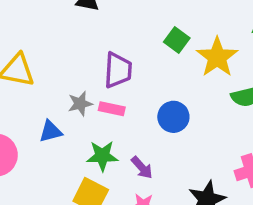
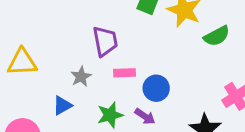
pink rectangle: (112, 109) -> (125, 73), moved
blue circle: (173, 117) -> (156, 88), moved

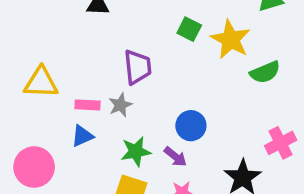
pink rectangle: (125, 73) -> (88, 105), moved
gray star: (81, 77) -> (120, 105), moved

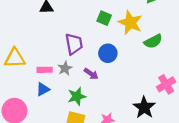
blue circle: (191, 126) -> (108, 53), moved
purple arrow: (175, 157) -> (91, 74), moved

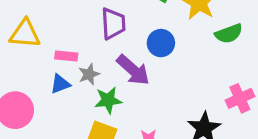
gray star: (65, 68) -> (89, 74), moved
purple arrow: (91, 74) -> (133, 70), size x1.6

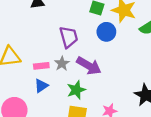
blue circle: (161, 43) -> (106, 32), moved
gray star: (89, 74) -> (62, 64), moved

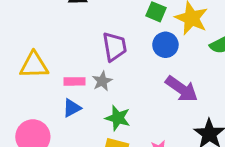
purple arrow: (89, 66) -> (182, 89), moved
green star: (76, 90) -> (118, 118), turned 30

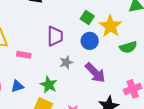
gray star: (102, 81) -> (66, 62), moved
blue triangle: (72, 108) -> (17, 86), moved

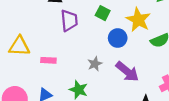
green square: (87, 17) -> (103, 13), moved
purple trapezoid: (55, 36) -> (69, 20), moved

